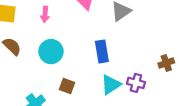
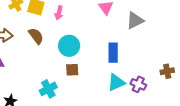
pink arrow: (45, 14) -> (59, 13), moved
brown square: (67, 86) -> (72, 70), moved, turned -32

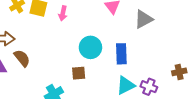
brown semicircle: (36, 36) -> (22, 58), moved
cyan circle: (69, 46) -> (90, 47), moved

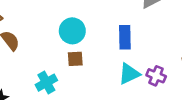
cyan circle: (90, 47) -> (72, 31), moved

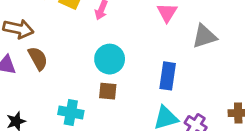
cyan cross: (46, 83) -> (71, 112), turned 30

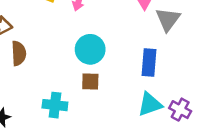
gray triangle: (204, 36) -> (168, 19), moved, turned -32
brown semicircle: (38, 58) -> (19, 53), turned 30

